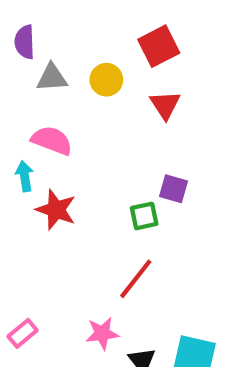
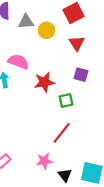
gray triangle: (52, 78) -> (26, 22), moved
purple square: (173, 189) -> (81, 75), moved
red star: (56, 210) -> (44, 82), moved, turned -30

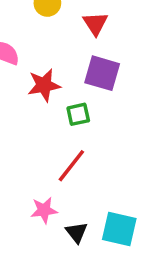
purple square: (81, 75) -> (102, 73), size x1.5

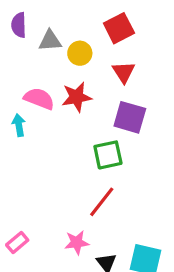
red star: (44, 85) -> (77, 97), moved
green square: (78, 114) -> (108, 155), size x1.4

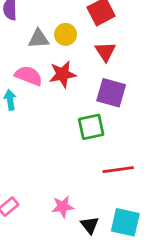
gray triangle: (50, 41) -> (38, 39), moved
red line: (102, 202) -> (118, 170), moved, turned 44

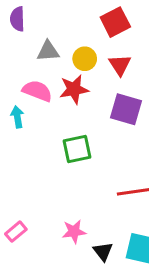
yellow circle: (66, 34) -> (85, 59), moved
green square: (91, 127) -> (77, 149), moved

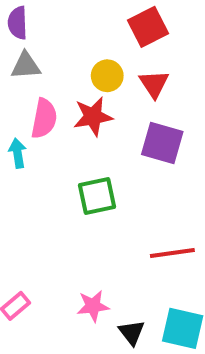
gray triangle: (48, 51) -> (26, 66), moved
pink semicircle: (37, 91) -> (44, 119), turned 80

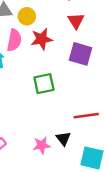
yellow circle: (107, 76) -> (27, 16), moved
black triangle: (132, 332) -> (63, 138), moved

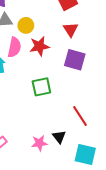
red line: (86, 116) -> (80, 116), turned 65

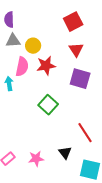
green square: (41, 87) -> (48, 105), turned -36
pink star: (39, 143) -> (36, 159), moved

